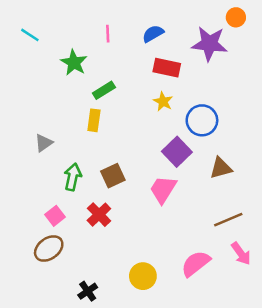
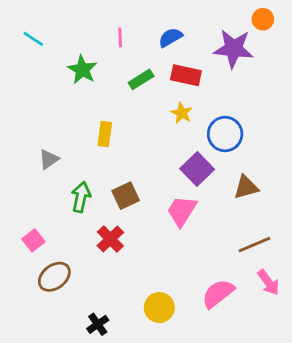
green rectangle: (104, 90) -> (141, 79), moved
pink square: (55, 216) -> (33, 240), moved

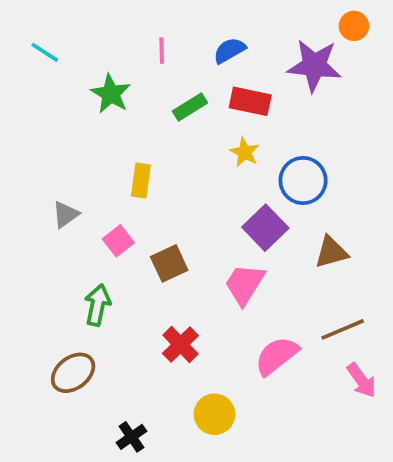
green arrow: (81, 197) -> (98, 305), moved
red cross: (110, 239) -> (180, 345), moved
pink square: (33, 240) -> (118, 241), moved
pink semicircle: (218, 294) -> (277, 356), moved

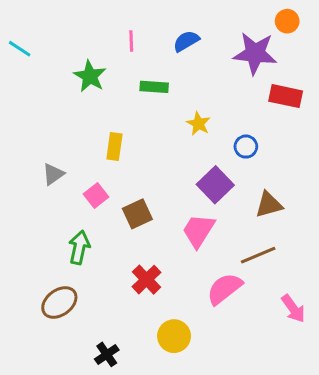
cyan line: (45, 52) -> (20, 49), moved
red rectangle: (250, 101) -> (286, 96), moved
green rectangle: (190, 107) -> (154, 87), turned 36
blue circle: (303, 180) -> (246, 147), size x0.6
brown line: (343, 329) -> (258, 255), moved

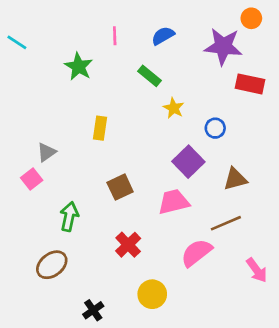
green rectangle: (154, 87) -> (150, 76), moved, turned 35
pink square: (96, 195) -> (32, 179), moved
pink trapezoid: (198, 231) -> (174, 202), turned 44

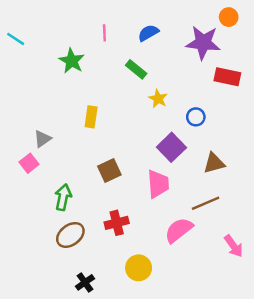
pink trapezoid: (174, 202) -> (158, 184), turned 100
red cross: (128, 245) -> (117, 223), turned 30
brown ellipse: (52, 265) -> (70, 235), moved

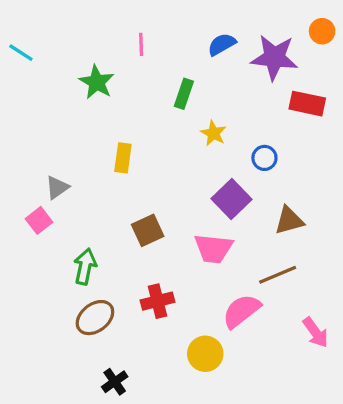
orange circle: (229, 17) -> (322, 31), moved
blue semicircle: (148, 33) -> (222, 44), moved
green rectangle: (136, 69) -> (184, 94), turned 70
pink trapezoid: (158, 184) -> (213, 248), turned 100
yellow circle: (139, 268) -> (205, 354), moved

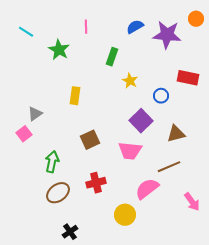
cyan line: (21, 53) -> (26, 32), moved
red rectangle: (307, 104) -> (188, 78), moved

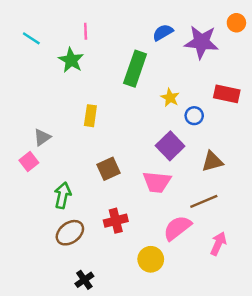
pink line: (86, 27) -> (86, 31), moved
green rectangle: (112, 57) -> (135, 69), size x1.6
yellow star: (130, 81) -> (170, 98), moved
pink arrow: (192, 202) -> (218, 244), moved, turned -120

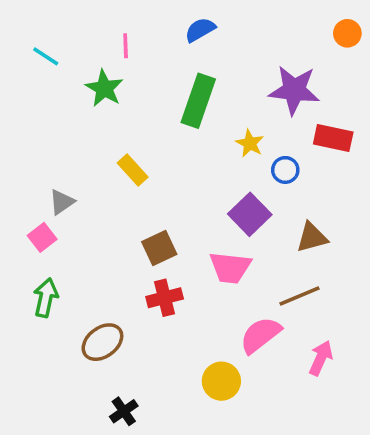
blue semicircle: (163, 32) -> (200, 30), moved
purple star: (201, 42) -> (294, 90), moved
yellow rectangle: (90, 116) -> (133, 170), turned -50
green arrow: (63, 195) -> (46, 298), moved
red cross: (116, 221) -> (165, 298), moved

